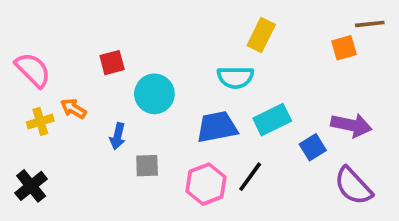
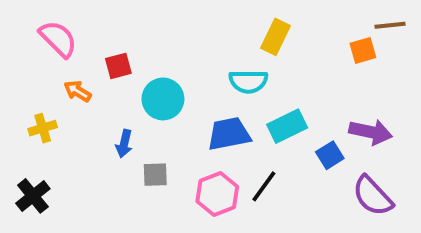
pink semicircle: (33, 70) -> (58, 39), moved
orange arrow: (73, 109) -> (78, 91), moved

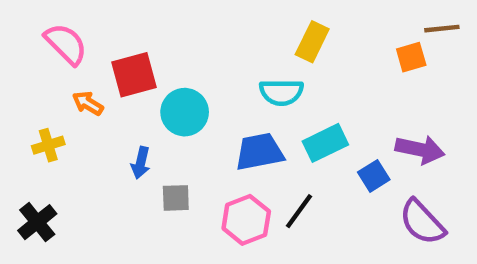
red square: (118, 66) -> (134, 75), size x1.5

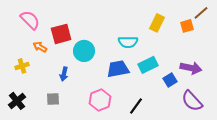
brown line: (442, 29) -> (201, 13), turned -35
yellow rectangle: (312, 42) -> (157, 23), moved
gray square: (176, 198) -> (53, 99), moved
black line: (299, 211) -> (136, 106), moved
pink hexagon: (246, 220) -> (100, 100), moved

